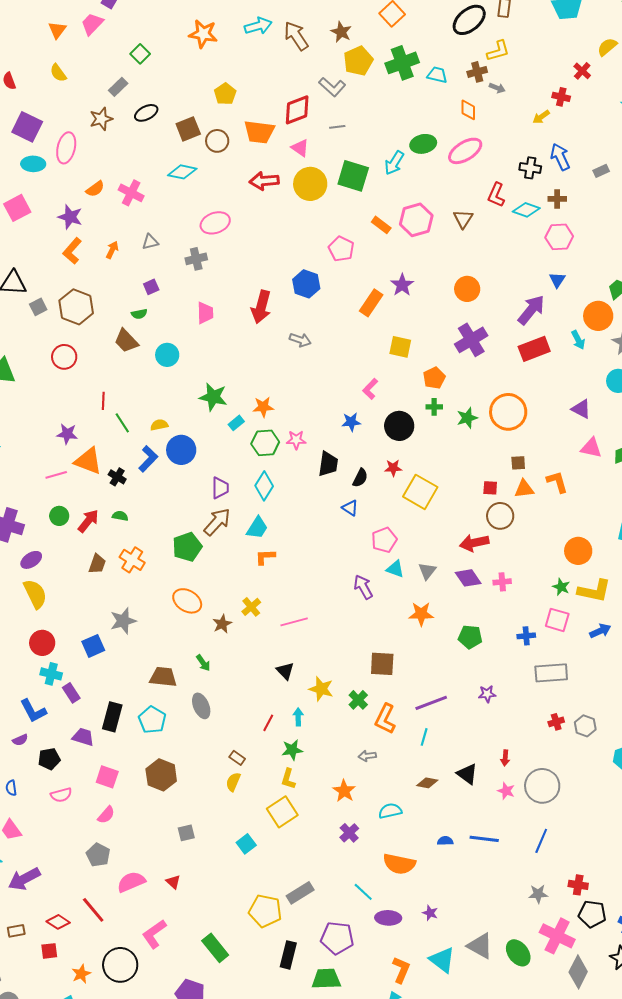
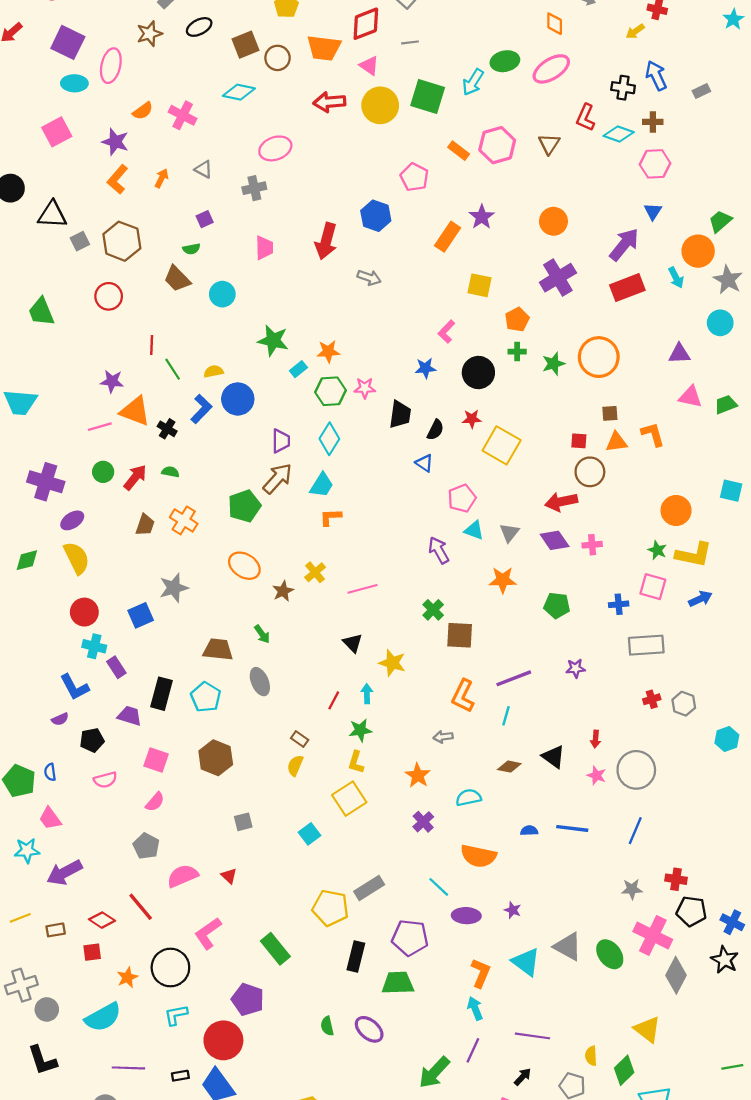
gray triangle: (150, 242) -> (204, 169), turned 42
purple triangle: (581, 409) -> (679, 354), turned -30
green cross: (358, 700) -> (433, 610), moved

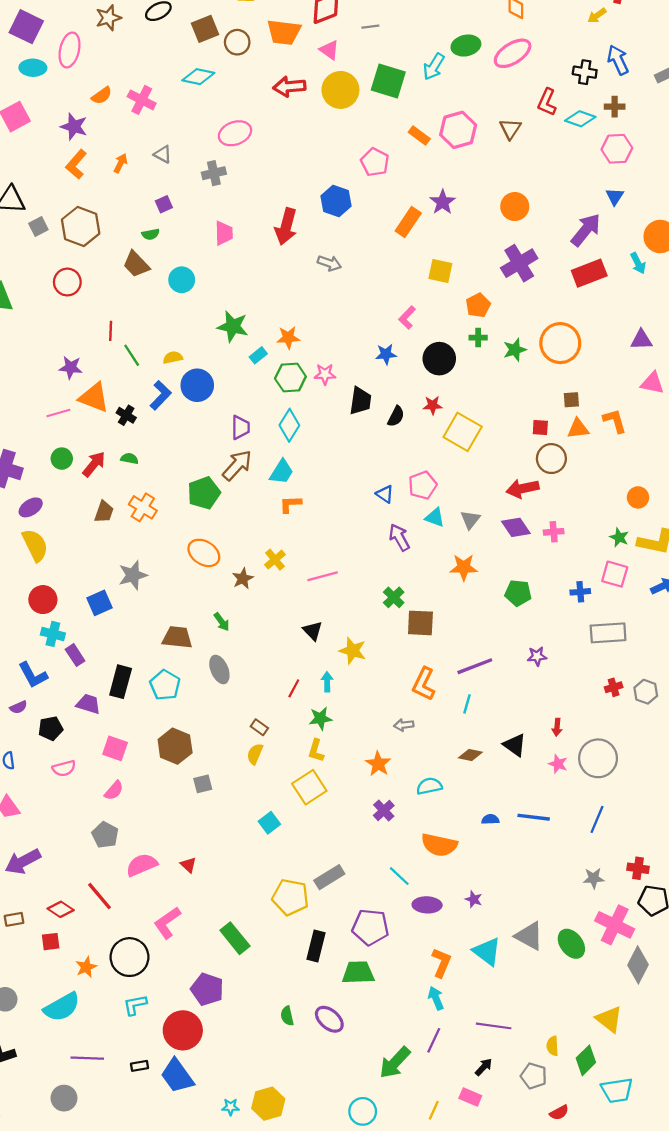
blue triangle: (424, 463) -> (385, 494), moved
orange circle: (676, 510) -> (638, 497), size x0.7
gray square: (243, 822) -> (203, 784), moved

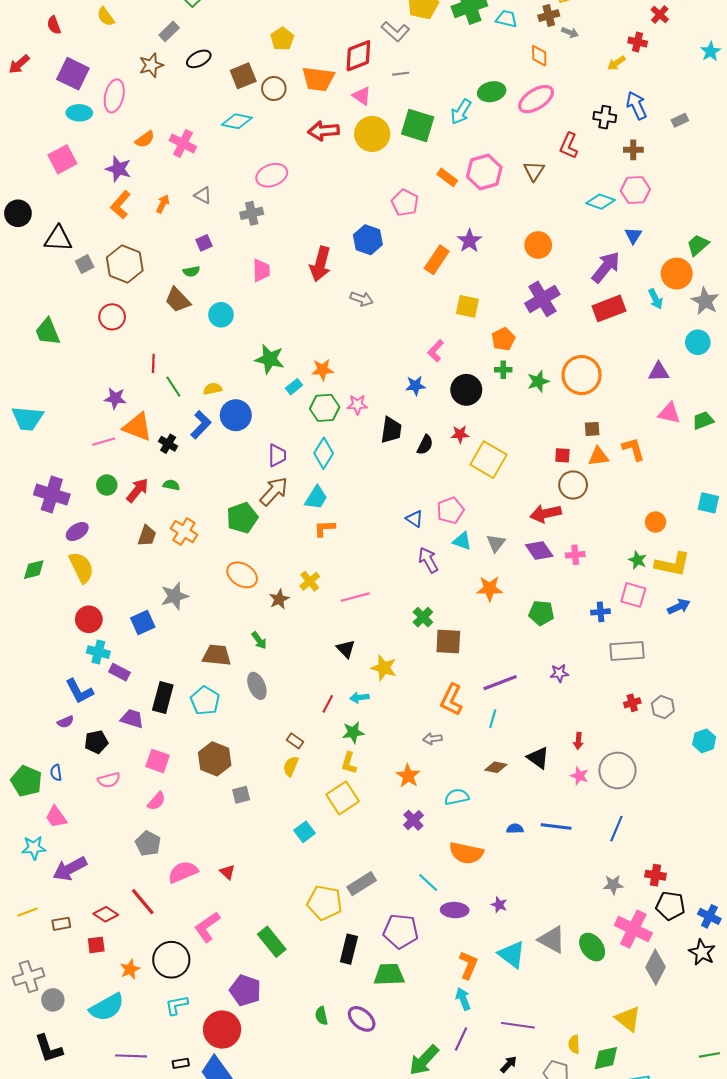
cyan diamond: (580, 119) -> (601, 202), moved
purple rectangle: (75, 655) -> (119, 672), turned -30
cyan arrow: (327, 682) -> (359, 698), turned -96
green diamond: (586, 1060) -> (606, 1058), turned 32

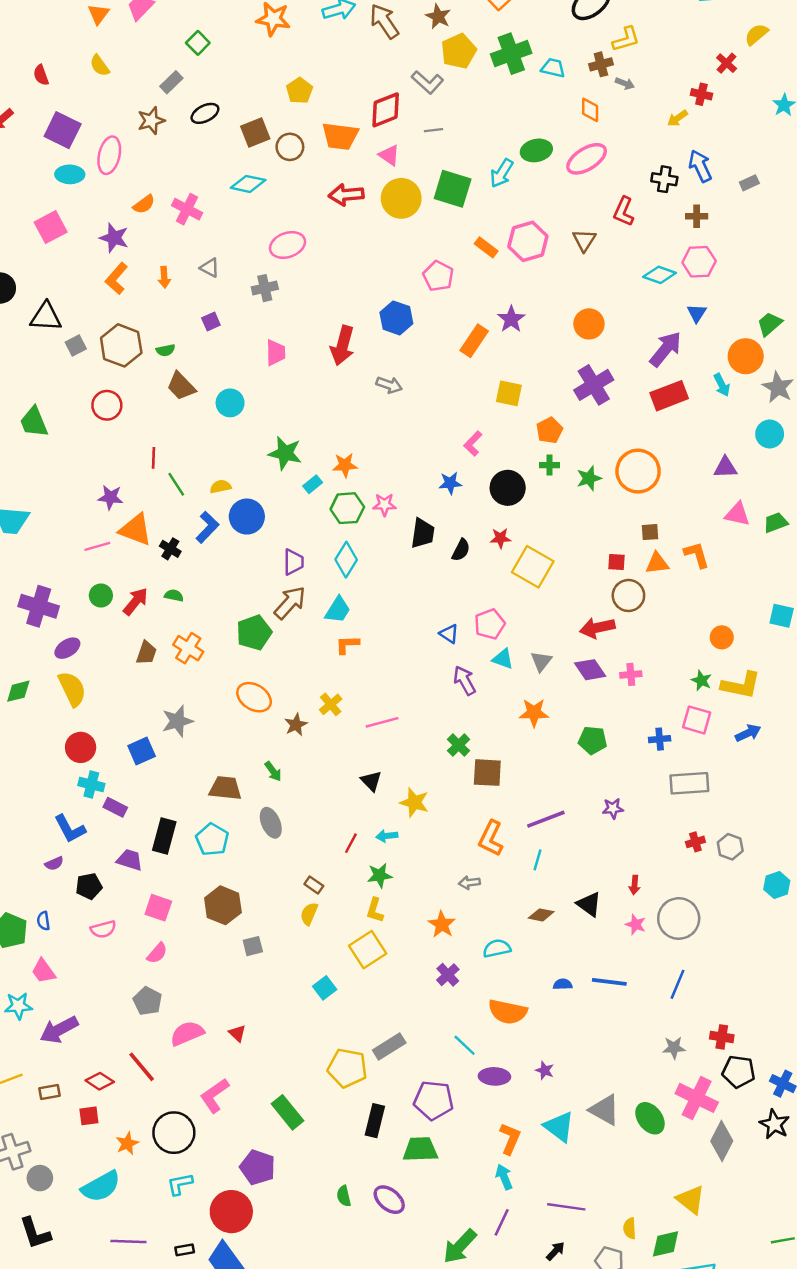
orange arrow: (163, 204) -> (164, 277), turned 150
green semicircle: (191, 271) -> (165, 350), moved

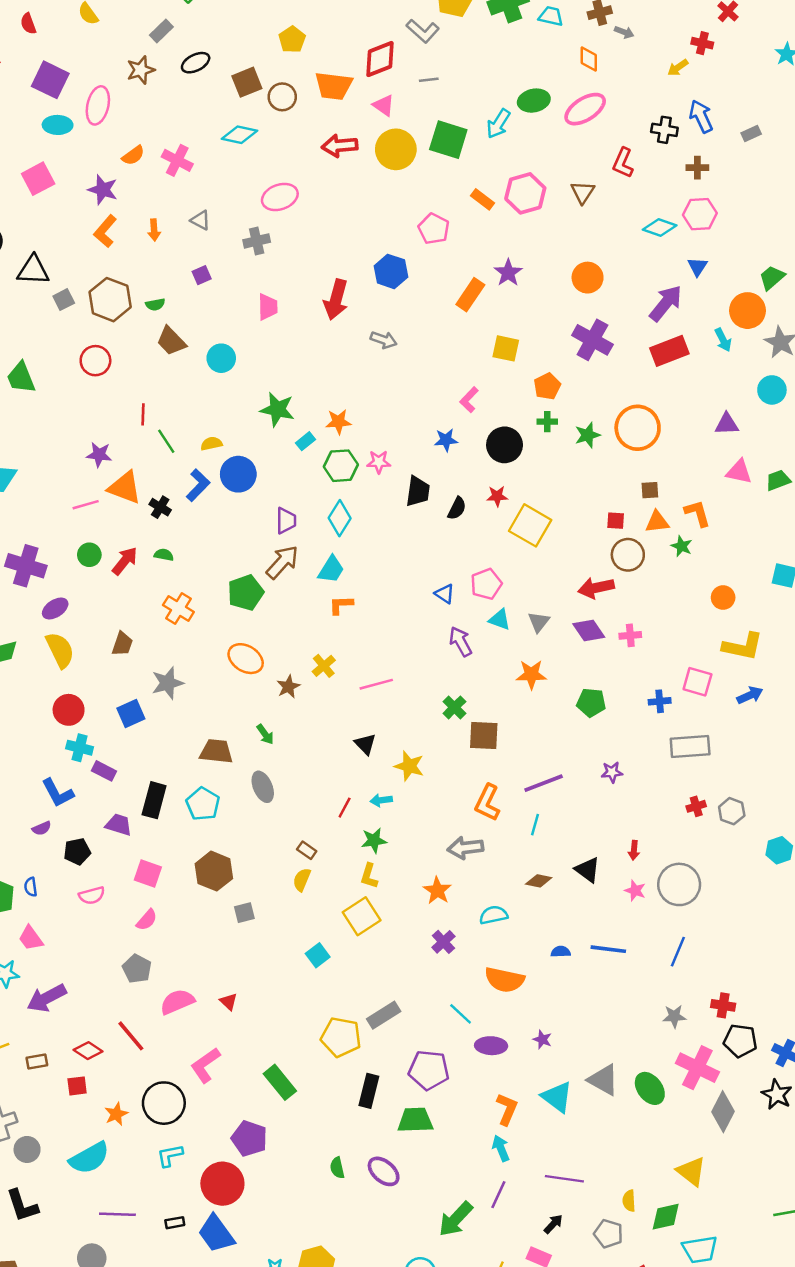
purple cross: (594, 385) -> (592, 340), turned -30
brown trapezoid: (146, 653) -> (122, 644), moved
green star: (701, 680) -> (682, 546), moved
gray arrow: (469, 883) -> (465, 848), size x1.6

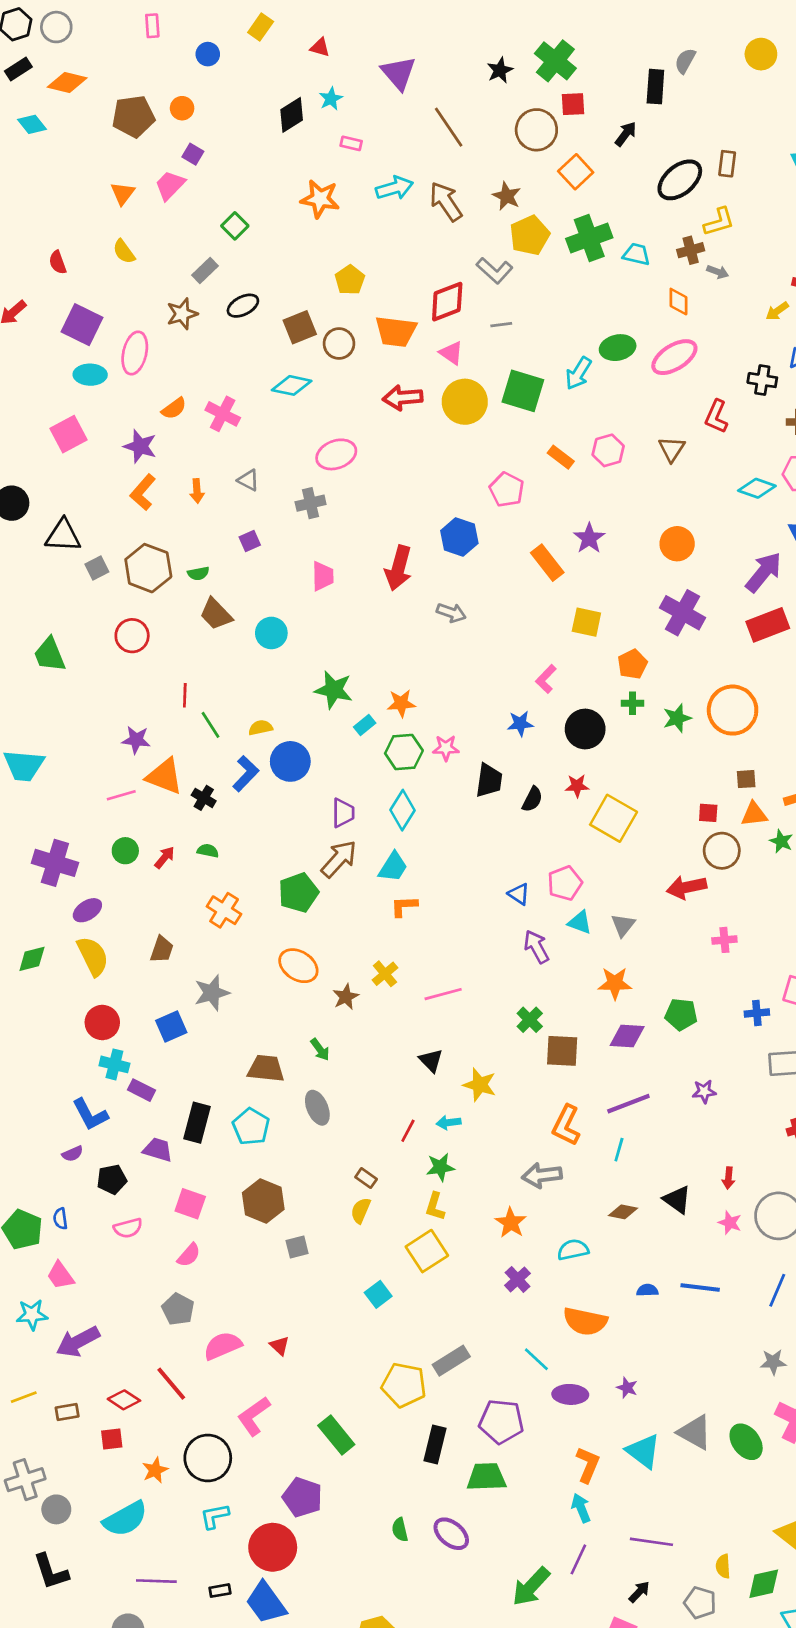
pink hexagon: (525, 193) -> (608, 450), size x0.7
orange rectangle: (470, 295) -> (547, 563), turned -72
red arrow: (125, 561) -> (165, 857), size x0.7
purple diamond: (589, 630) -> (627, 1036), moved, turned -52

